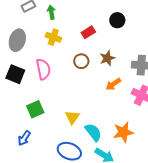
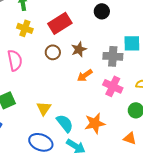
black circle: (117, 20) -> (102, 11), moved
red rectangle: (88, 32) -> (60, 23), size x1.6

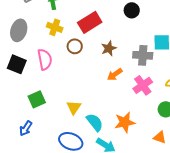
brown circle: (53, 52) -> (75, 46), moved
pink cross: (113, 86) -> (143, 85), turned 30

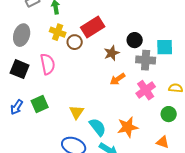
black circle: (132, 10) -> (135, 40), moved
brown circle: (75, 46) -> (75, 42), moved
blue arrow: (26, 128) -> (17, 107), moved

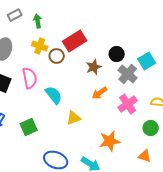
cyan square: (165, 47) -> (147, 61), turned -30
gray cross: (146, 60) -> (128, 74), turned 36
green square: (40, 104) -> (29, 127), moved
yellow triangle: (77, 112) -> (74, 118), moved, turned 35
cyan semicircle: (98, 127) -> (54, 95), moved

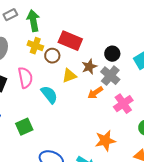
green arrow: (38, 21) -> (33, 21), size x1.5
red rectangle: (75, 41) -> (70, 41), turned 55
gray cross: (128, 74) -> (110, 76), moved
yellow triangle: (74, 118) -> (69, 76), moved

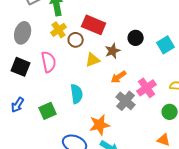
yellow cross: (35, 46) -> (59, 30), turned 35
gray cross: (110, 76) -> (126, 101), moved
cyan semicircle: (49, 95) -> (77, 94), moved, turned 30
orange star: (105, 141) -> (100, 125), moved

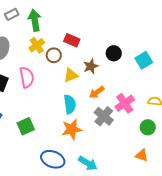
red rectangle: (94, 25) -> (72, 40), size x0.7
cyan semicircle: (77, 94) -> (70, 104), moved
orange star: (100, 125) -> (72, 129), moved

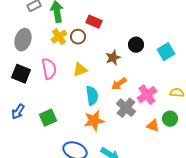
red rectangle: (72, 40) -> (94, 22), moved
brown circle: (54, 55) -> (78, 37), moved
yellow triangle: (71, 75) -> (80, 70), moved
orange triangle: (142, 155) -> (153, 126), moved

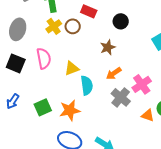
black circle: (136, 45) -> (121, 21), moved
yellow triangle: (80, 70) -> (72, 68), moved
orange star: (94, 121) -> (70, 110), moved

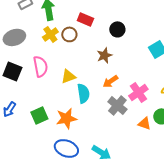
gray ellipse: (18, 29) -> (14, 37), turned 55

